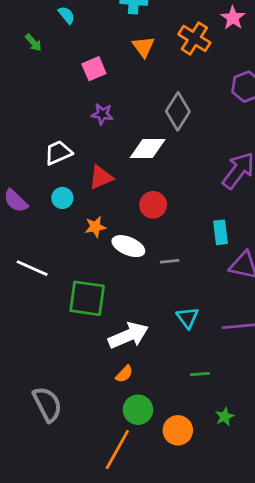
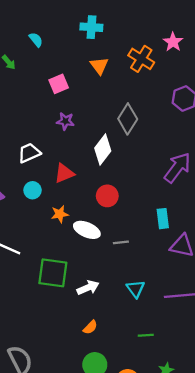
white diamond: (148, 148) -> (103, 149), turned -52
white arrow: (128, 335) -> (88, 288), moved, size x0.7
orange semicircle: (124, 374) -> (90, 327), moved

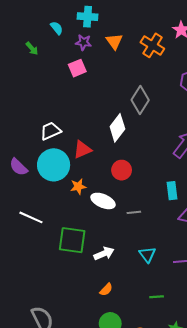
cyan cross: (91, 27) -> (88, 17), moved
orange triangle: (99, 66) -> (114, 41), moved
purple star: (65, 121) -> (83, 42), moved
cyan circle: (33, 190) -> (54, 165), size x2.0

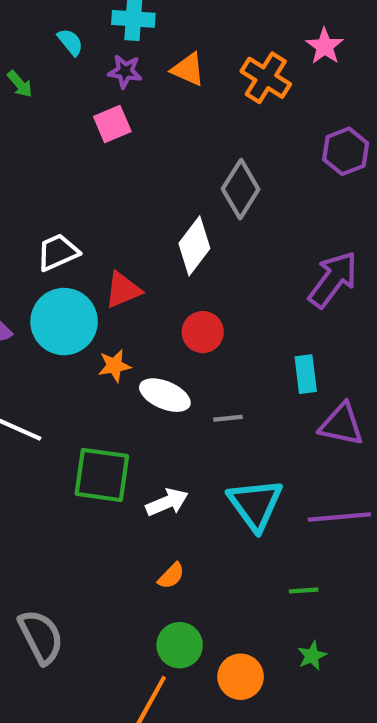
orange triangle: (114, 41) -> (188, 69), turned -30
cyan triangle: (147, 255) -> (255, 504), size x1.6
green line: (157, 297) -> (304, 591), moved

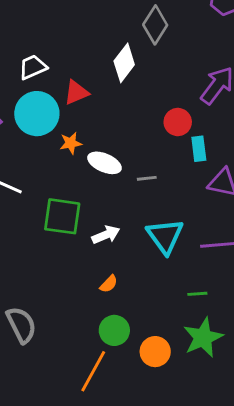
red circle: (203, 332) -> (178, 122), moved
green star: (312, 656) -> (203, 337), size x2.0

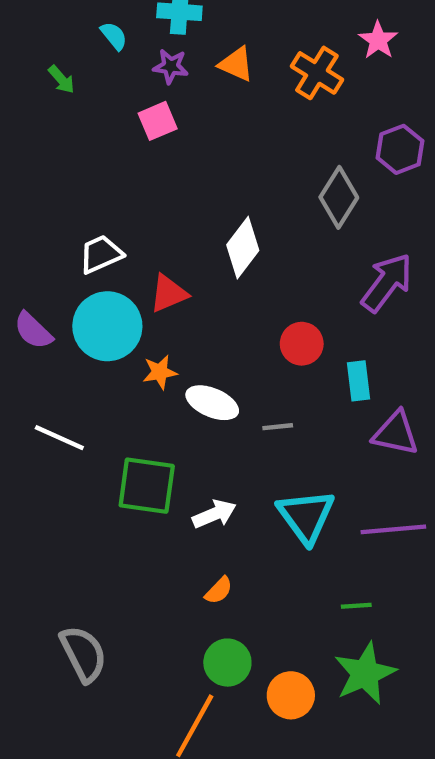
gray diamond: (155, 25) -> (339, 197), moved
red circle: (178, 122) -> (302, 344), moved

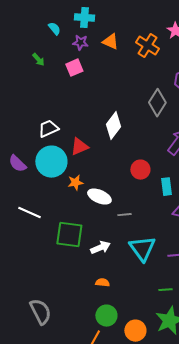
green arrow: (61, 79) -> (38, 60), moved
gray line: (278, 427) -> (124, 215), moved
orange semicircle: (219, 590) -> (102, 283), turned -128

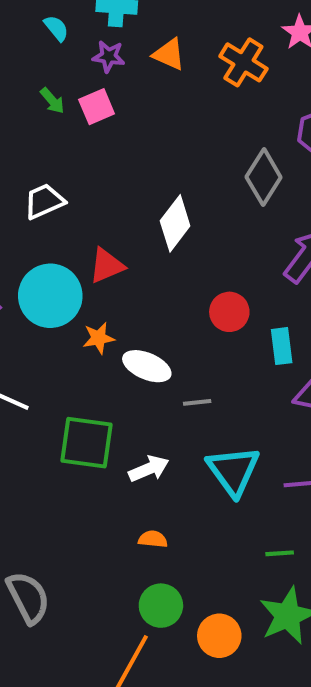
green arrow: (38, 60) -> (52, 101), moved
white trapezoid: (48, 129) -> (44, 201), moved

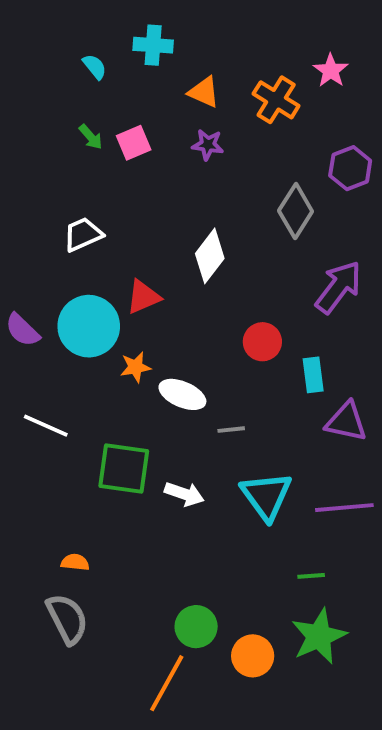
purple star: (109, 56) -> (208, 145), moved
white arrow: (149, 469) -> (184, 494), turned 42
orange semicircle: (153, 539) -> (75, 562), moved

